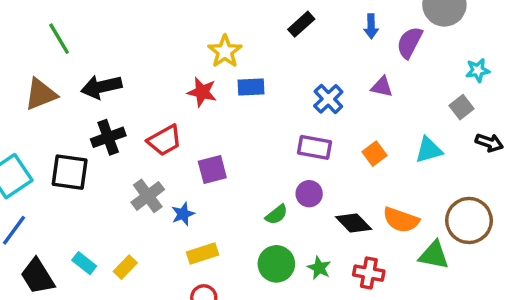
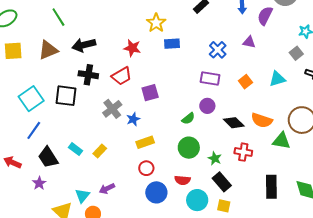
red star: (202, 92) -> (132, 48), moved
black cross: (108, 137) -> (88, 75), turned 30
green star: (319, 268) -> (215, 158), moved

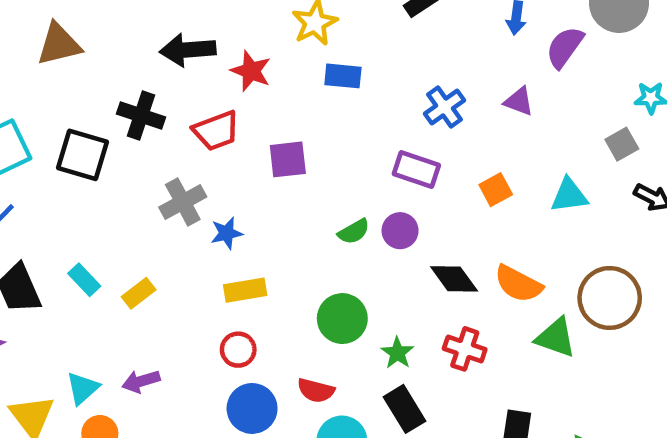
black arrow: (84, 45) -> (188, 50), moved
purple square: (150, 93) -> (288, 159), moved
green semicircle: (188, 119) -> (354, 232), moved

